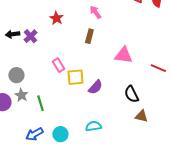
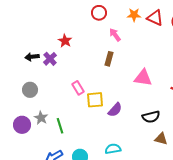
red star: (56, 18) -> (65, 41), moved
gray circle: (16, 75) -> (30, 90), moved
black semicircle: (131, 94) -> (151, 117), turned -78

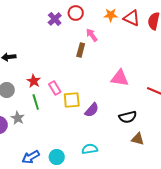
red star: (65, 41) -> (34, 81), moved
purple cross: (50, 59) -> (55, 19), moved
brown rectangle: (109, 59) -> (81, 50), moved
green line: (60, 126) -> (36, 102), moved

